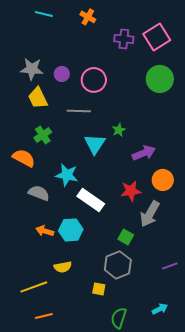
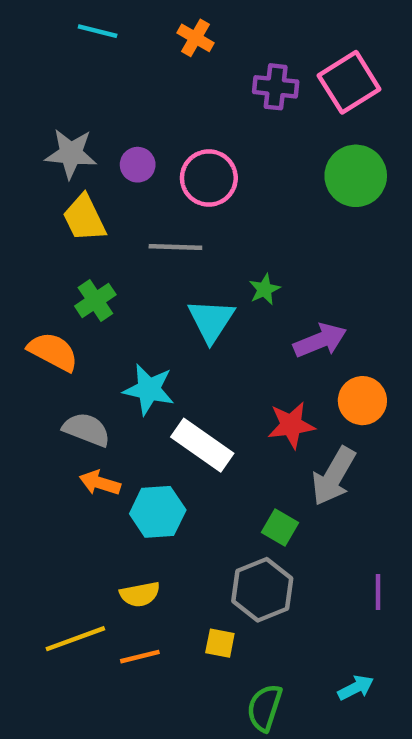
orange arrow: (45, 231) -> (100, 483), moved
purple line: (170, 266) -> (378, 592), turned -70
orange line: (44, 316) -> (140, 657), moved

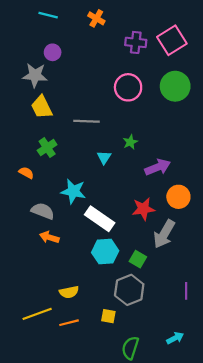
purple circle: (138, 165) -> (53, 52), moved
pink circle: (209, 178) -> (128, 87), moved
cyan triangle: (211, 320) -> (104, 157), size x0.6
orange semicircle: (53, 352) -> (26, 173), size x0.6
cyan hexagon: (158, 512) -> (105, 252), moved

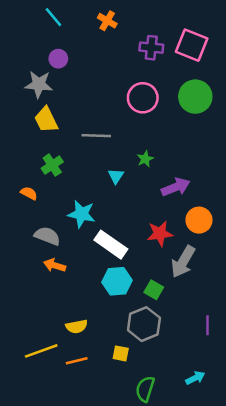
cyan line: (48, 15) -> (53, 17), turned 36
pink square: (172, 40) -> (192, 45), turned -36

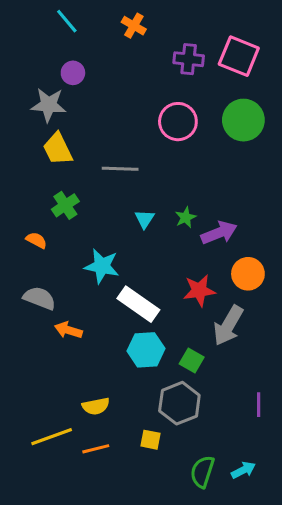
green star: (145, 159) -> (186, 217), moved
gray semicircle: (47, 236) -> (39, 298), moved
green semicircle: (145, 389) -> (202, 472), moved

